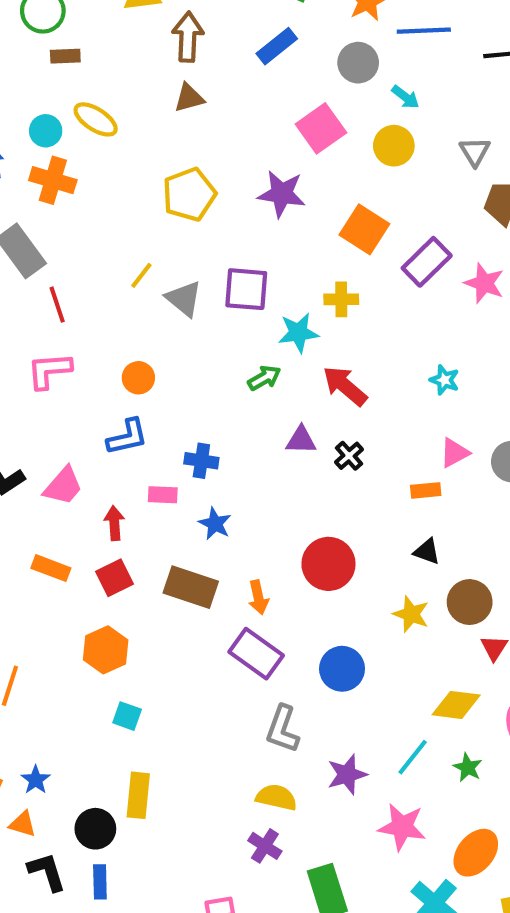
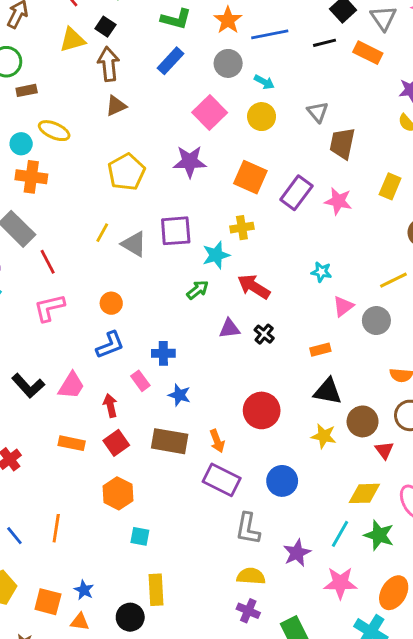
pink triangle: (454, 453) -> (343, 306), moved
pink rectangle: (163, 495) -> (140, 381), turned 60
black triangle: (427, 551) -> (328, 391), size x1.5
green star: (468, 768) -> (379, 535), size x1.5

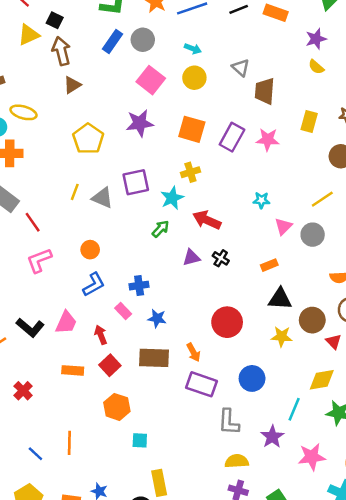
gray circle: (228, 63) -> (143, 40), moved
cyan line: (340, 534) -> (294, 409), moved

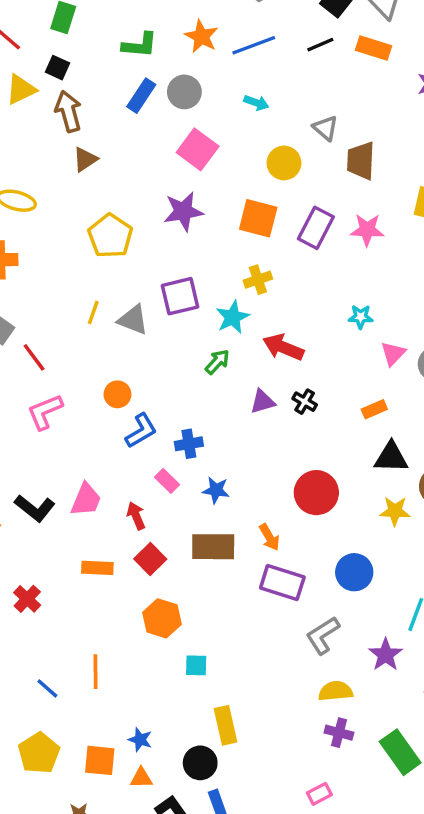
yellow circle: (194, 78) -> (284, 163), moved
blue L-shape: (94, 285) -> (141, 431), moved
gray L-shape: (229, 422) -> (323, 635), turned 56

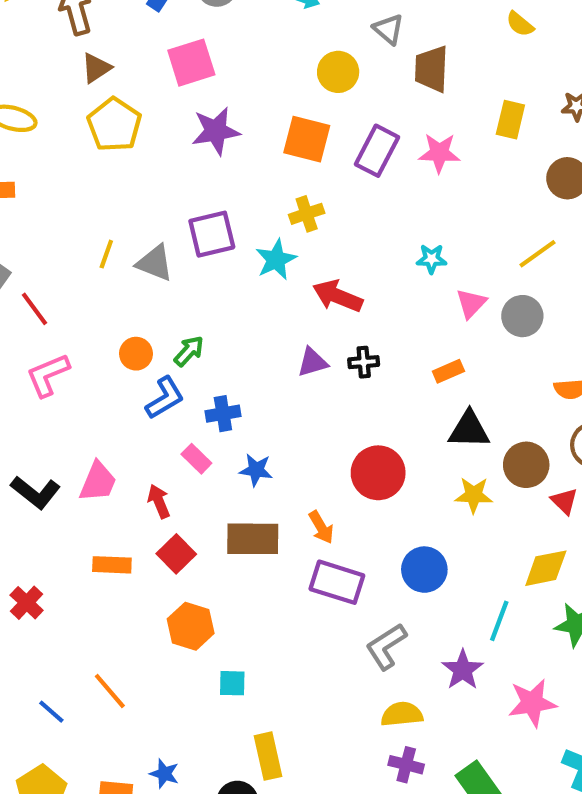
pink square: (198, 149) -> (191, 63), moved, turned 36
yellow pentagon: (110, 236) -> (114, 125), moved
green arrow: (217, 362) -> (189, 351), moved
black cross: (305, 402) -> (364, 362), turned -35
orange line: (95, 672) -> (110, 691), turned -40

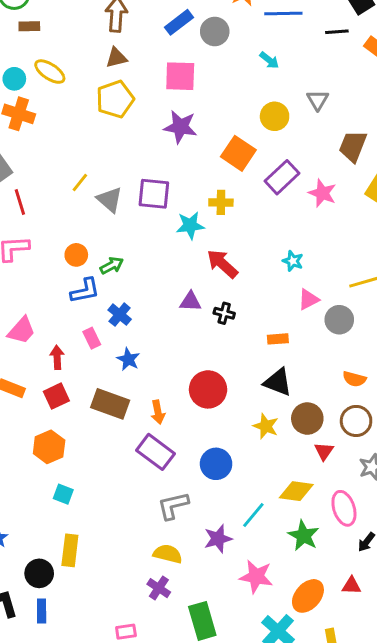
brown trapezoid: (431, 69) -> (353, 146), moved
blue cross: (223, 414) -> (120, 315), turned 30

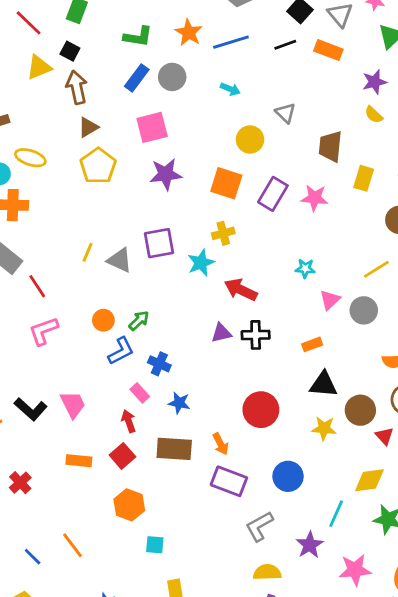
black cross: (224, 313) -> (256, 335), size x1.4
pink trapezoid: (22, 330) -> (73, 404), turned -52
red arrow: (57, 357) -> (129, 421), moved

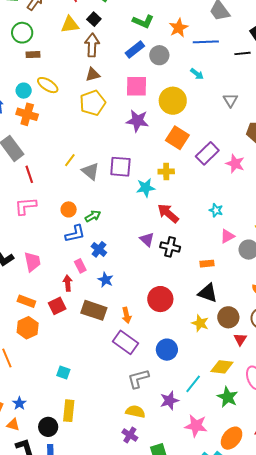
yellow circle: (250, 140) -> (173, 101), moved, size x1.4
purple triangle: (221, 333) -> (147, 239), turned 42
orange hexagon: (129, 505) -> (28, 328), moved

